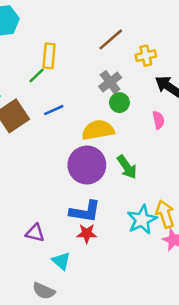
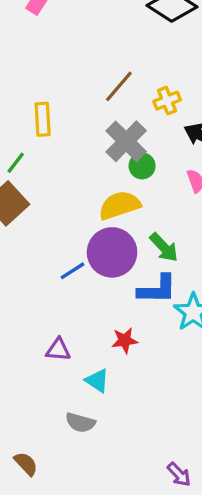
green line: (36, 75) -> (16, 163), moved
gray cross: (110, 82) -> (126, 141), size x1.4
blue line: (54, 110) -> (73, 271), moved
blue L-shape: (85, 212) -> (157, 289), moved

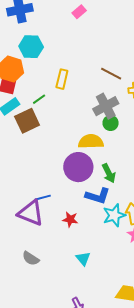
brown line: (119, 86) -> (111, 74), turned 60
blue line: (73, 271) -> (43, 198), moved
purple triangle: (58, 350) -> (31, 213), size x1.8
cyan triangle: (97, 381) -> (83, 259), moved

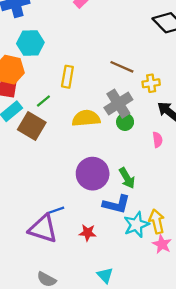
brown square: (27, 121) -> (32, 126), turned -30
yellow semicircle: (91, 141) -> (86, 118), moved

